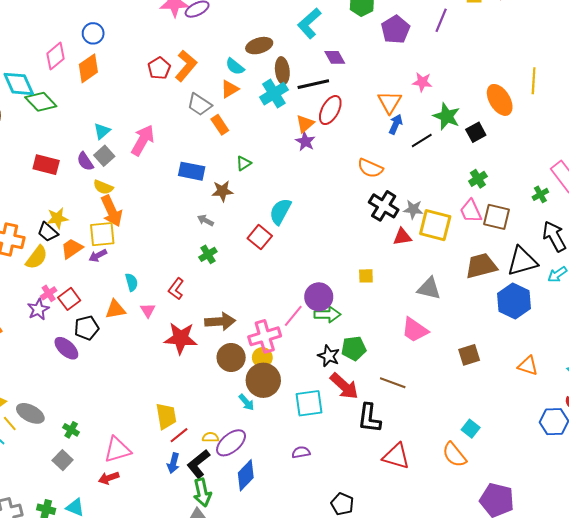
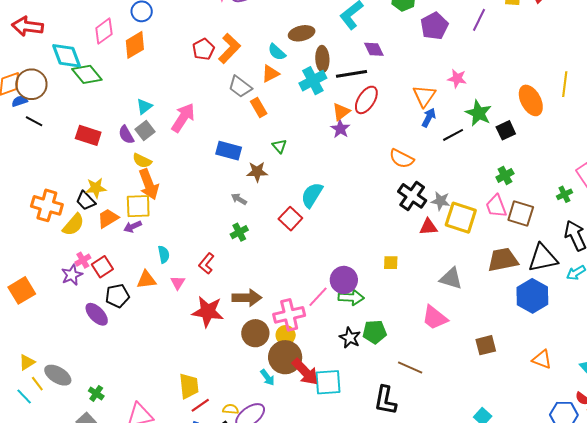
green triangle: (244, 163) -> (279, 146), turned -42
red arrow: (344, 386) -> (305, 372), moved

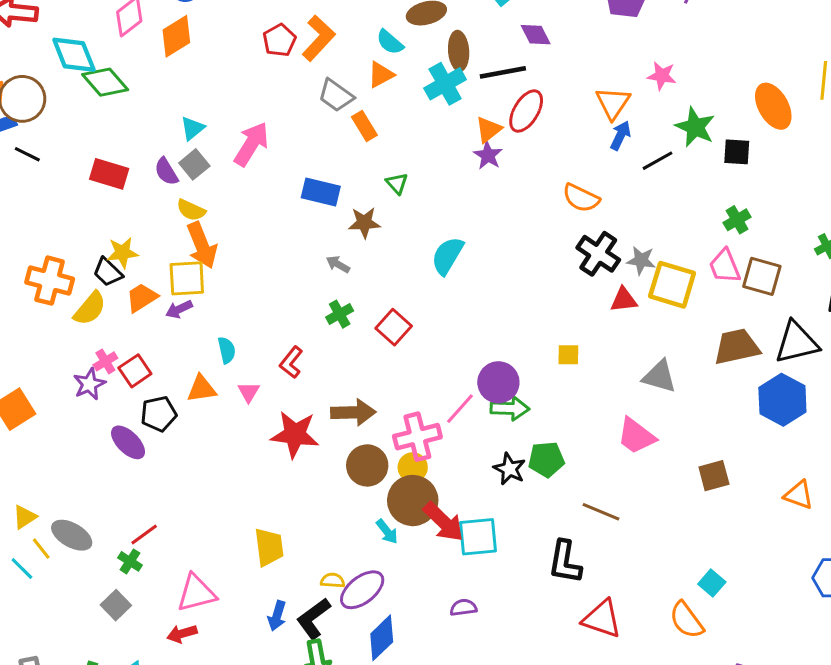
black square: (506, 130) -> (737, 152), turned 30
red square: (290, 219) -> (394, 327), moved
red line: (200, 405) -> (144, 534), moved

